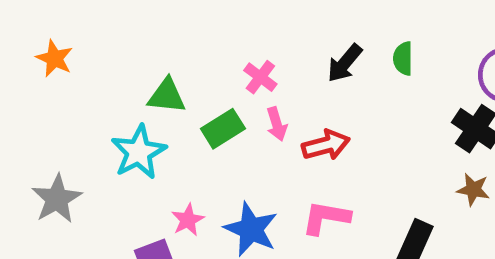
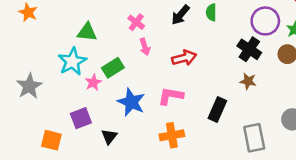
green rectangle: (223, 129) -> (113, 68), moved
red arrow: (326, 145) -> (184, 58), moved
pink star: (188, 220) -> (93, 82), moved

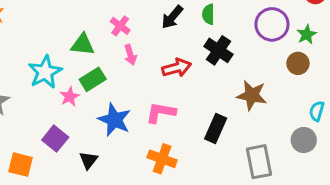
green triangle: (87, 32) -> (83, 45), moved
black cross: (249, 49) -> (218, 50), moved
brown star: (248, 81) -> (252, 95), size x1.5
purple square: (81, 118) -> (55, 139), turned -30
orange cross: (172, 135) -> (162, 159), turned 30

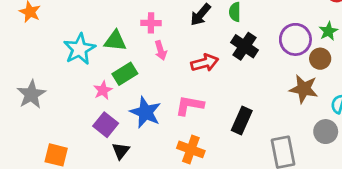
purple circle: (272, 24) -> (295, 39), moved
pink cross: (120, 26) -> (151, 23), turned -36
cyan star: (45, 72) -> (79, 49), moved
brown star: (252, 95) -> (304, 89), moved
purple square: (55, 139) -> (106, 125), moved

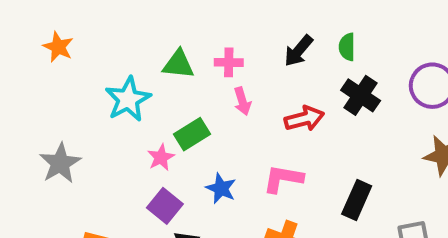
green triangle: (115, 41) -> (178, 64), moved
blue star: (145, 112) -> (221, 188), size x0.7

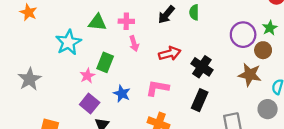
black cross: (361, 95) -> (202, 67), moved
green rectangle: (192, 134) -> (105, 62), turned -36

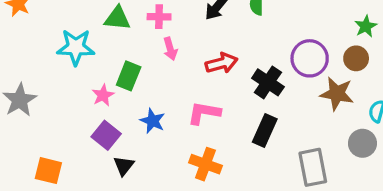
purple circle: (243, 35) -> (310, 58), moved
cyan star: (68, 42) -> (76, 47), turned 30

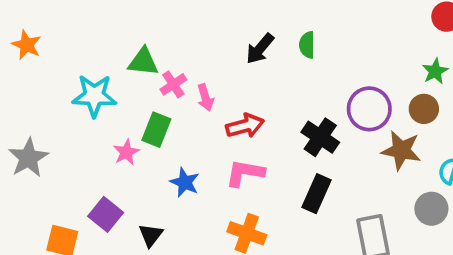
pink cross: (159, 17) -> (173, 84), moved, turned -35
red arrow: (221, 63) -> (245, 126), moved
purple square: (106, 135) -> (106, 214), moved

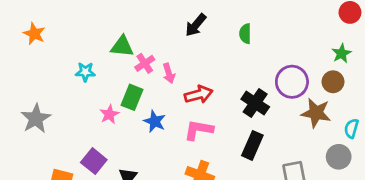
black arrow: (260, 49) -> (196, 25), moved
cyan star: (94, 96) -> (85, 72), size x0.6
blue star: (185, 182) -> (155, 121), moved

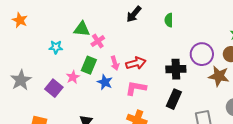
pink arrow: (169, 73) -> (115, 63), moved
black cross: (255, 103) -> (176, 69), turned -36
purple square: (94, 161) -> (54, 88), moved

